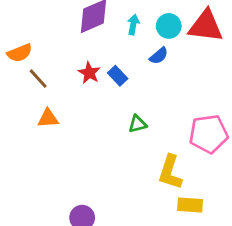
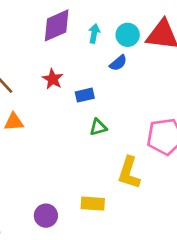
blue rectangle: (118, 76) -> (85, 95), moved, turned -60
yellow rectangle: (190, 205) -> (93, 204), moved

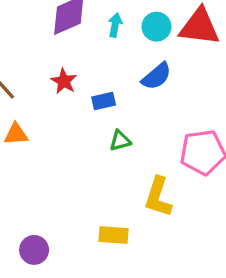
blue semicircle: (118, 63) -> (156, 76), moved, size x1.4
purple circle: (46, 216) -> (34, 250), moved

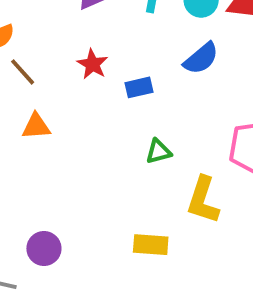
green triangle: (120, 141) -> (158, 151), moved
purple circle: (34, 250) -> (44, 249), moved

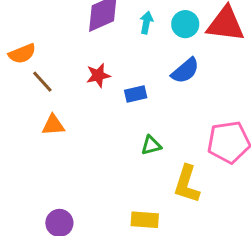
red star: (92, 64) -> (98, 75), turned 30

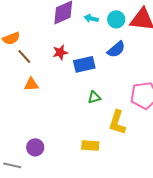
cyan arrow: (146, 23) -> (91, 18), turned -88
blue rectangle: (136, 94) -> (84, 64), size x1.5

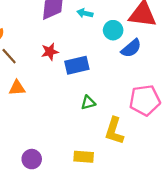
cyan circle: (116, 19) -> (113, 30), moved
blue semicircle: (116, 49) -> (131, 48), moved
purple circle: (35, 147) -> (32, 159), moved

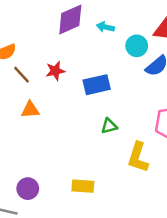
red star: (50, 52) -> (55, 71), moved
yellow rectangle: (84, 157) -> (83, 186), moved
purple circle: (32, 159) -> (28, 189), moved

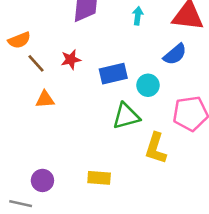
cyan arrow: (105, 27) -> (138, 16), moved, turned 84
cyan circle: (137, 46) -> (148, 85), moved
green triangle: (109, 126) -> (126, 116), size x1.6

